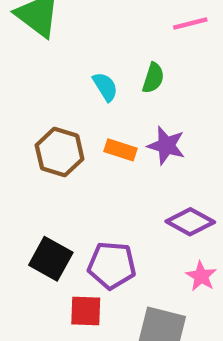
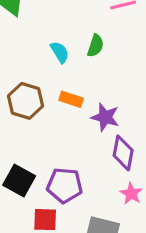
purple star: (166, 145) -> (105, 117), moved
purple diamond: (190, 222) -> (123, 153), turned 72

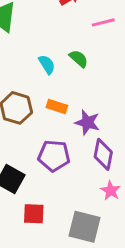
green semicircle: (95, 46) -> (79, 59), turned -66
purple pentagon: (65, 185) -> (54, 156), moved

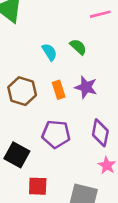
orange rectangle: (57, 106) -> (59, 90), turned 54
purple star: (87, 122) -> (86, 87), moved

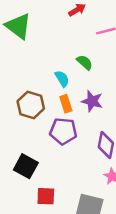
cyan semicircle: (49, 52) -> (62, 79), moved
purple pentagon: (56, 134) -> (63, 131), moved

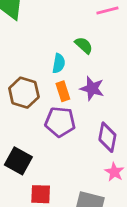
cyan semicircle: (62, 79) -> (59, 63), turned 42

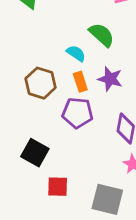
green semicircle: (84, 45) -> (102, 35), size x1.4
cyan semicircle: (59, 63) -> (76, 53), turned -66

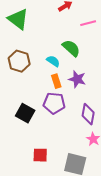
brown hexagon: (41, 83) -> (19, 61), moved
black square: (35, 153) -> (25, 113), moved

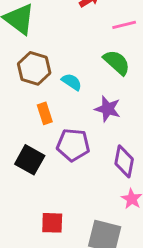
green semicircle: (71, 48) -> (117, 62), moved
brown hexagon: (19, 61) -> (34, 68), moved
orange rectangle: (56, 81) -> (45, 113), moved

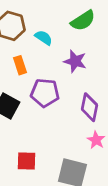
green semicircle: (117, 62) -> (83, 21), turned 105

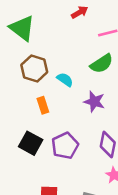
purple pentagon: (45, 93) -> (65, 146), moved, turned -30

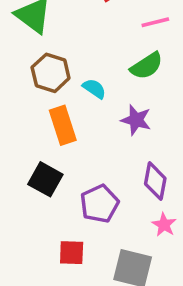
orange rectangle: (43, 105) -> (63, 125), size x1.5
purple pentagon: (65, 146) -> (99, 204), moved

